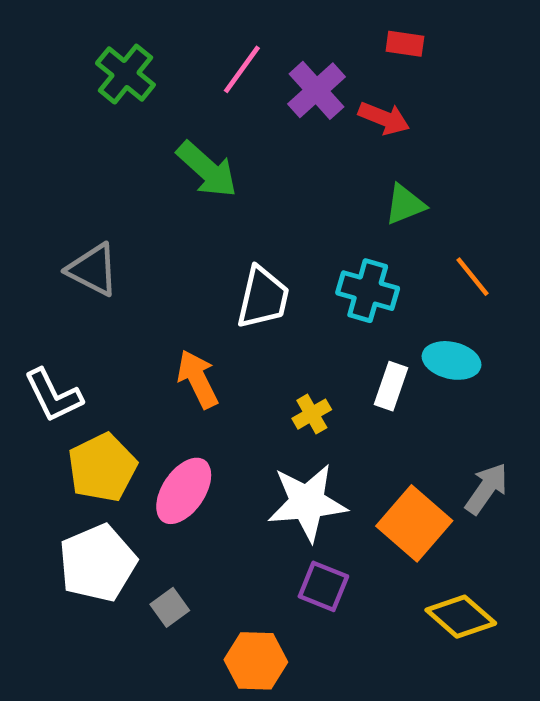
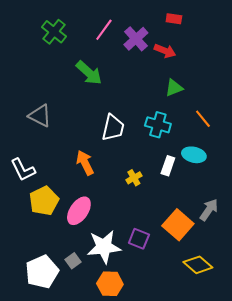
white star: (307, 503) -> (104, 247), moved
white pentagon: (98, 563) -> (42, 272), moved
purple square: (323, 586) -> (139, 239), moved

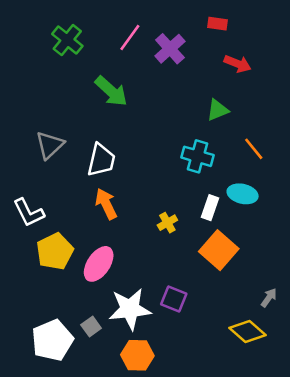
red arrow: (165, 51) -> (238, 64), moved
gray triangle: (40, 116) -> (50, 145), turned 50
white trapezoid: (113, 128) -> (101, 160), moved
gray arrow: (209, 210) -> (269, 298), moved, size x0.7
orange square: (178, 225) -> (219, 250), moved

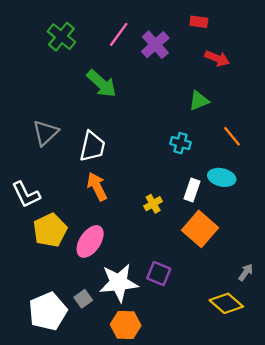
cyan cross: (197, 156) -> (181, 143), size x0.7

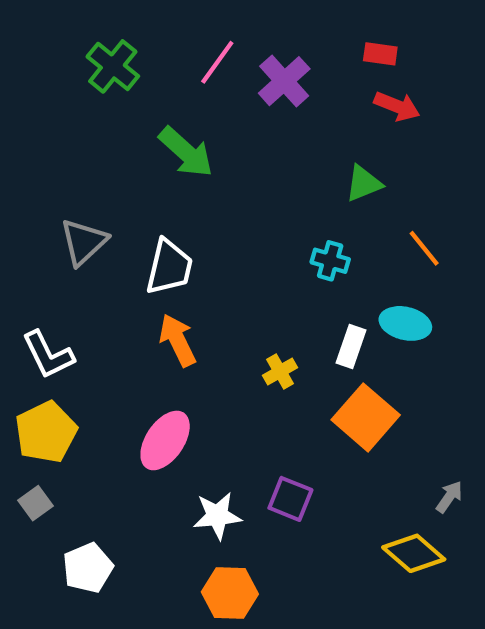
red rectangle: (199, 22) -> (380, 54), moved
yellow pentagon: (50, 230) -> (46, 432), moved
white star: (119, 283) -> (217, 516), size x0.7
gray square: (83, 299) -> (36, 503), moved
white pentagon: (48, 311) -> (88, 568), size x0.7

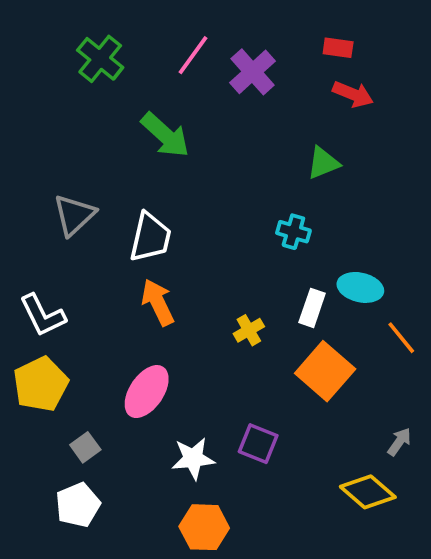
orange line: (424, 248) -> (401, 338), moved
gray square: (36, 503) -> (85, 447), moved

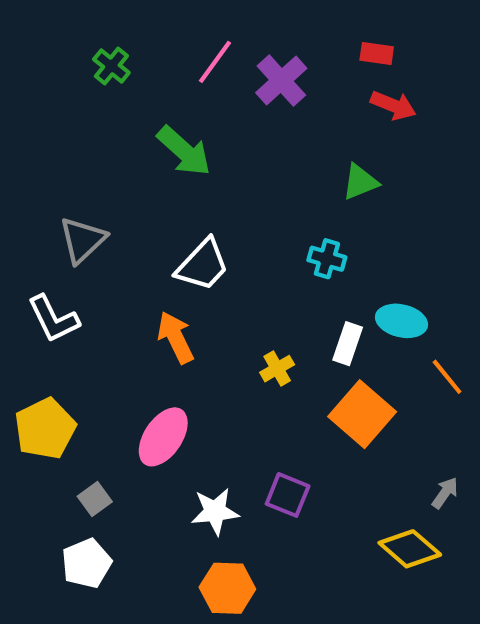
green cross: (100, 59) -> (111, 66), size x0.7
white trapezoid: (150, 237) -> (203, 265), moved, turned 30
white L-shape: (43, 315) -> (53, 319), moved

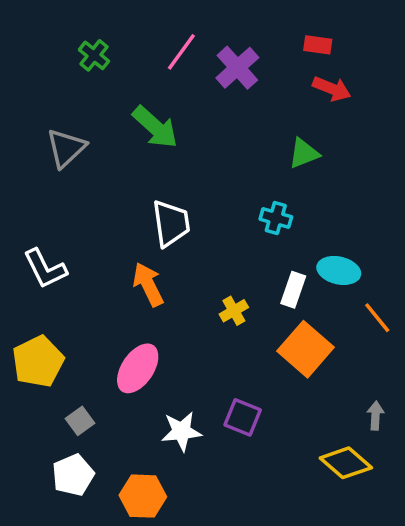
gray triangle: (82, 240) -> (66, 148), moved
white trapezoid: (203, 265) -> (171, 223), turned -51
gray arrow: (445, 493) -> (375, 416), turned -32
orange hexagon: (227, 588) -> (143, 496), moved

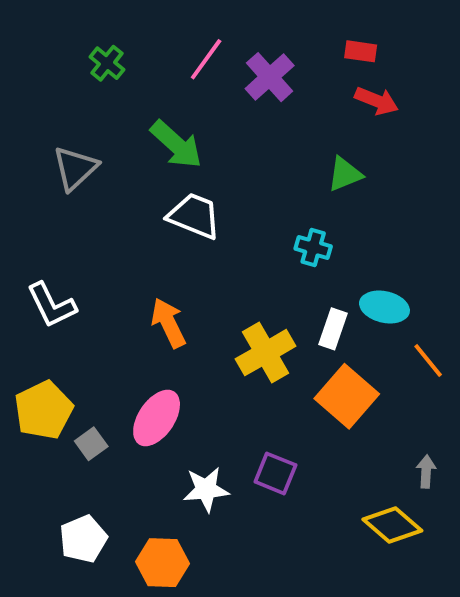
white trapezoid: (171, 223) -> (194, 216), moved, turned -60
yellow cross: (234, 311) -> (266, 353), size x1.8
gray square: (80, 421) -> (91, 444), moved

